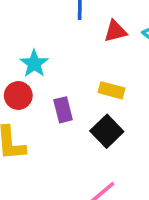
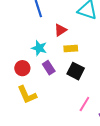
red triangle: (115, 31) -> (60, 30), moved
cyan star: (34, 64) -> (39, 48), moved

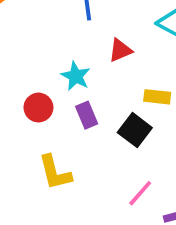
yellow rectangle: (71, 49) -> (157, 97), moved
yellow L-shape: (27, 95) -> (55, 172), moved

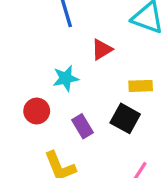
cyan star: (76, 76) -> (66, 78), turned -30
purple rectangle: (87, 115) -> (83, 126), moved

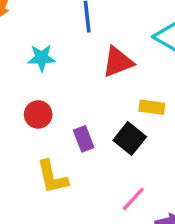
red triangle: (102, 50) -> (118, 62), size x1.4
cyan star: (66, 78) -> (42, 58), moved

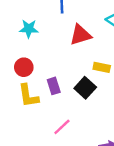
yellow L-shape: (52, 177) -> (28, 96), moved
pink line: (133, 199) -> (62, 127), moved

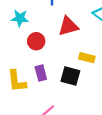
red circle: (24, 67) -> (36, 41), moved
black square: (85, 88) -> (70, 76), turned -30

